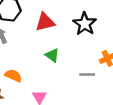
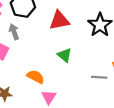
orange semicircle: (13, 76) -> (36, 77), moved

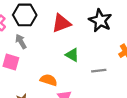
gray line: (99, 77) -> (99, 71), moved

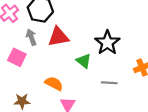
black star: (100, 20) -> (107, 43), moved
red triangle: (61, 23) -> (58, 37), moved

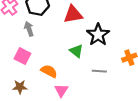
red triangle: (58, 37) -> (73, 14), moved
pink square: (17, 57) -> (22, 56), moved

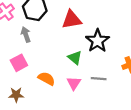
pink square: (22, 56) -> (19, 63), turned 35
pink triangle: (61, 90) -> (74, 83), moved

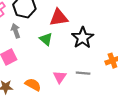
green triangle: (75, 58) -> (46, 39), moved
orange semicircle: (46, 79) -> (33, 85), moved

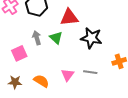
gray arrow: (16, 31) -> (37, 38), moved
black star: (83, 38) -> (91, 38), turned -30

